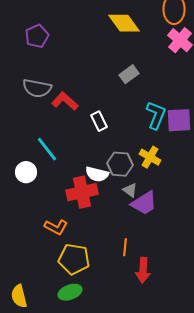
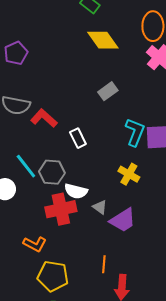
gray hexagon: (120, 164) -> (52, 172), moved
gray triangle: (130, 190) -> (100, 207), moved

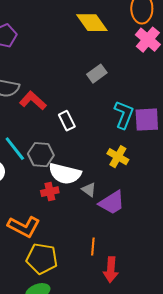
white semicircle: (76, 191) -> (65, 174), size x1.4
red cross: (61, 209) -> (50, 192), size x0.6
orange L-shape: (35, 244) -> (24, 227), size x1.4

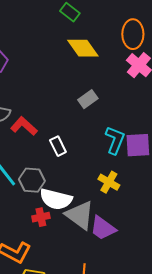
gray triangle: (89, 190) -> (80, 215), size x2.0
purple trapezoid: (112, 203) -> (103, 228), turned 68

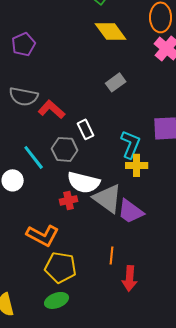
cyan L-shape: (115, 140) -> (131, 144), moved
gray hexagon: (32, 180) -> (65, 149), moved
yellow cross: (109, 182) -> (137, 165), turned -30

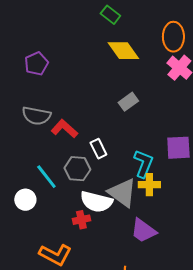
gray triangle: (108, 198) -> (122, 193), moved

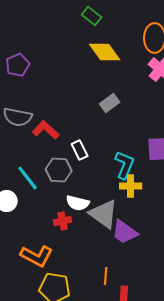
gray triangle: (122, 193) -> (104, 214), moved
white semicircle: (96, 202) -> (78, 203), size x0.7

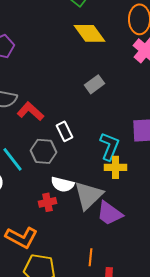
gray triangle: (104, 214) -> (88, 195), turned 40

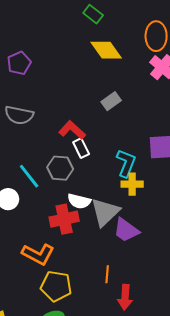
red L-shape: (30, 111) -> (72, 130), moved
red cross: (48, 202) -> (64, 219), size x1.6

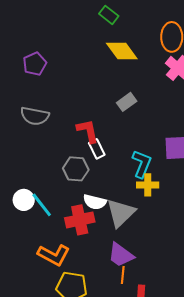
red L-shape: (72, 130) -> (88, 131), turned 36
cyan line: (29, 176) -> (42, 205), moved
purple trapezoid: (126, 230) -> (121, 255), moved

